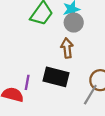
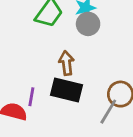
brown arrow: (67, 48) -> (66, 63), moved

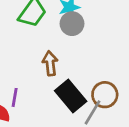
black rectangle: (66, 90) -> (71, 96), moved, turned 36

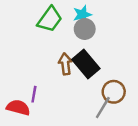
black rectangle: (71, 96) -> (86, 64), moved

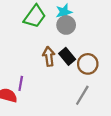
black rectangle: (86, 64) -> (67, 56), size x0.7
brown circle: (114, 92) -> (88, 64), moved

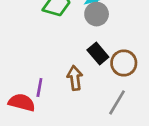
brown arrow: (49, 56) -> (75, 78), moved

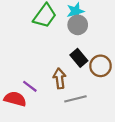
purple line: (39, 87) -> (30, 86), turned -63
gray line: (117, 102) -> (75, 99), moved, turned 45

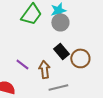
purple line: (30, 86) -> (22, 64), moved

